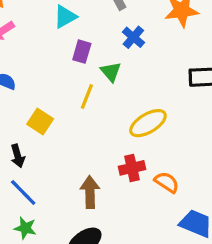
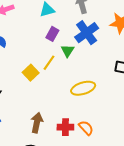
blue cross: (133, 37) -> (87, 33), size x1.6
yellow square: (40, 121) -> (31, 73), moved
red cross: (132, 168) -> (65, 127), moved

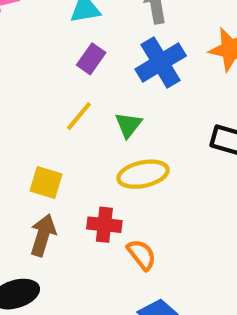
green triangle: (68, 51) -> (128, 125), moved
yellow square: (31, 73) -> (46, 183), moved, turned -35
red cross: (65, 127) -> (104, 225), moved

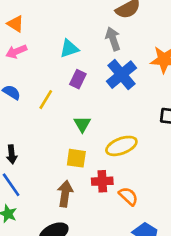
yellow line: (79, 116) -> (46, 100), moved
green triangle: (128, 125) -> (82, 124), moved
yellow square: (46, 183) -> (76, 158), moved

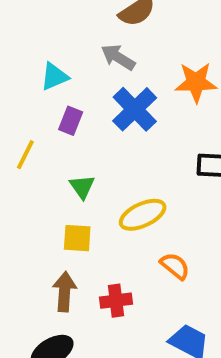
gray arrow: (113, 39) -> (118, 57), turned -35
red cross: (102, 181) -> (116, 301), moved
orange semicircle: (128, 196) -> (175, 266), moved

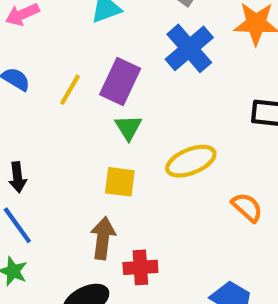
purple rectangle: (71, 121) -> (120, 82), moved, size x1.5
orange semicircle: (175, 266) -> (247, 207), moved
red cross: (116, 301) -> (140, 267), moved

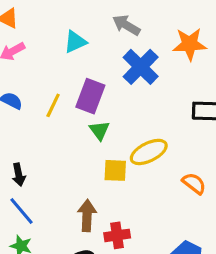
yellow square: (120, 182) -> (115, 170), moved

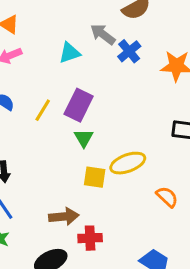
gray arrow: (126, 25) -> (103, 34), moved
blue cross: (141, 67) -> (129, 51), moved, size x0.7
brown arrow: (87, 215) -> (64, 216), turned 76

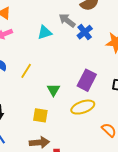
purple rectangle: (79, 105) -> (87, 80), moved
yellow square: (95, 177) -> (40, 115), moved

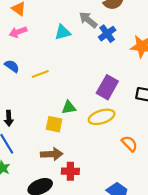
yellow line: (26, 71) -> (40, 74), turned 35
green triangle: (53, 90) -> (69, 108), moved, turned 48

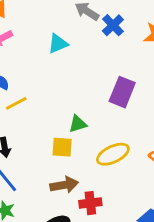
cyan triangle: (63, 32) -> (58, 44), moved
yellow line: (40, 74) -> (16, 103), moved
yellow ellipse: (102, 117) -> (113, 154), moved

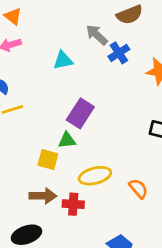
purple rectangle: (122, 92) -> (80, 113), moved
red cross: (90, 203) -> (73, 204), moved

